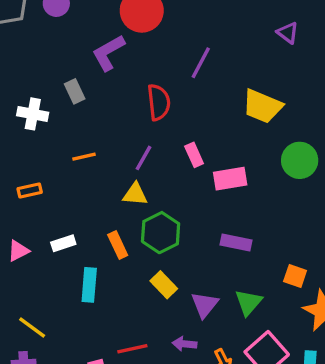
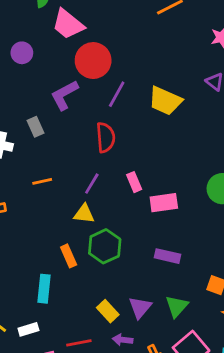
purple line: (201, 63) -> (117, 94), moved
yellow trapezoid: (262, 106) -> (165, 101), moved
white rectangle: (63, 243) -> (28, 329), moved
yellow rectangle: (164, 285) -> (108, 311), moved

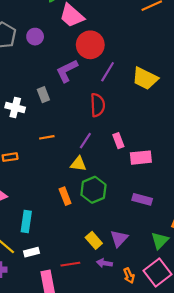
cyan rectangle: (44, 289) -> (26, 221), moved
green triangle: (177, 306) -> (160, 241), moved

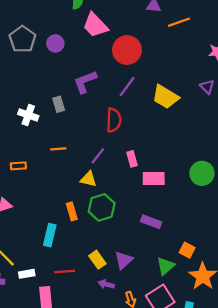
red circle: (90, 45) -> (127, 50), moved
cyan rectangle: (26, 221) -> (50, 235), moved
white rectangle: (32, 252) -> (27, 274), moved
red line: (70, 264) -> (65, 271), moved

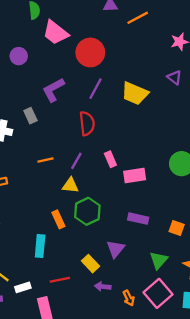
orange line: (58, 149) -> (45, 160), moved
orange square: (187, 250) -> (177, 228), moved
purple triangle: (124, 260) -> (116, 249), moved

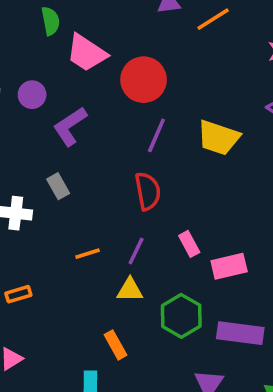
purple L-shape: (53, 90) -> (70, 126), moved
green hexagon: (87, 211) -> (181, 316), moved
purple rectangle: (138, 219) -> (240, 333), size x1.4

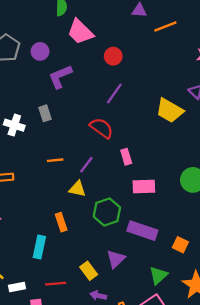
red circle: (144, 80) -> (113, 56), size x0.6
yellow trapezoid: (218, 138) -> (170, 110), moved
red semicircle: (148, 191) -> (102, 128), turned -55
pink rectangle: (189, 244) -> (126, 157), moved

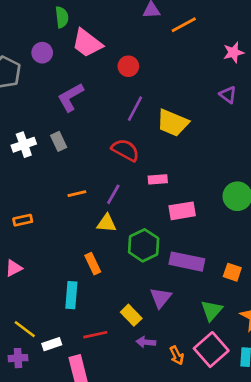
purple circle: (40, 51) -> (42, 53), moved
yellow trapezoid: (170, 110) -> (173, 123), moved
white cross: (14, 125) -> (24, 145), moved, turned -30
pink rectangle: (126, 157) -> (158, 179), turned -70

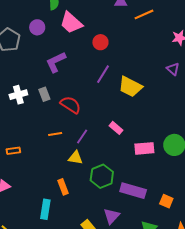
red semicircle: (125, 150) -> (71, 105), moved
pink rectangle: (158, 179) -> (116, 128), turned 40
pink rectangle: (182, 211) -> (144, 148), moved

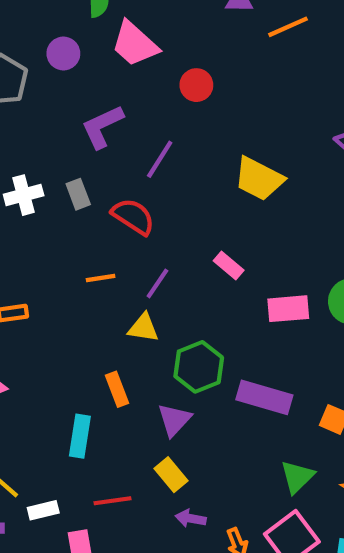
purple line: (103, 74) -> (160, 159), moved
purple triangle: (112, 216) -> (174, 420), moved

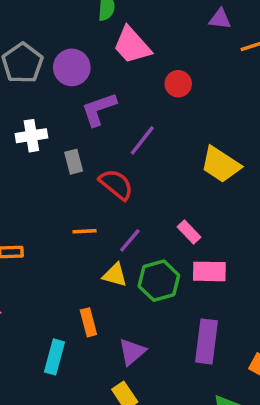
purple circle: (63, 54) -> (72, 67), moved, size x1.4
white cross: (24, 195) -> (31, 136), moved
pink rectangle: (288, 309) -> (209, 271), moved
green hexagon: (199, 367) -> (159, 281), moved
purple rectangle: (264, 397) -> (207, 341), turned 75

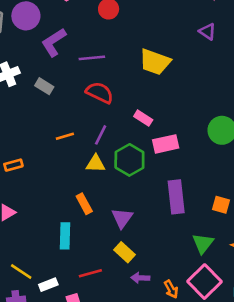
purple line: (142, 140) -> (92, 58), turned 60
gray rectangle: (74, 162) -> (44, 86), turned -30
red semicircle: (116, 184) -> (100, 93), moved

